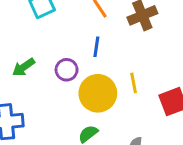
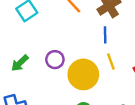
blue line: (96, 47) -> (105, 35), moved

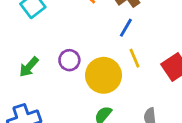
blue line: (105, 35) -> (126, 28), turned 35

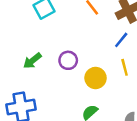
yellow circle: (104, 75) -> (96, 78), size x0.7

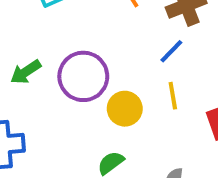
purple circle: (68, 60) -> (83, 76), size x1.6

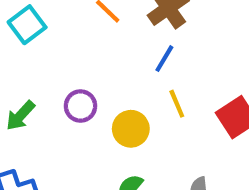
purple circle: (83, 76) -> (80, 106), size x0.6

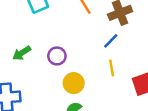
yellow circle: (131, 129) -> (74, 83), moved

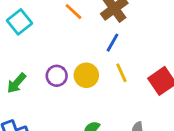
yellow circle: (74, 83) -> (86, 75), moved

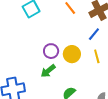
green arrow: (16, 83) -> (48, 71), moved

